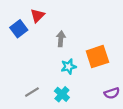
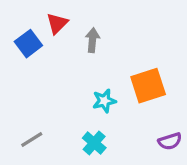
gray arrow: (61, 39) -> (92, 40), moved
gray line: (32, 92) -> (32, 140), moved

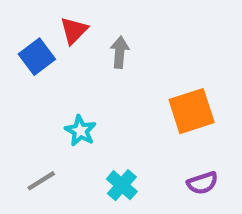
cyan star: (104, 101) -> (80, 131), moved, turned -30
purple semicircle: (170, 141) -> (202, 183), moved

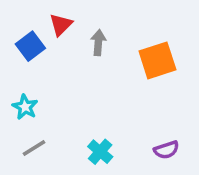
orange square: (192, 111) -> (157, 60), moved
cyan star: (80, 131) -> (25, 107), moved

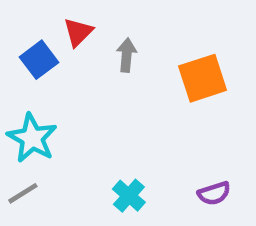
cyan star: (25, 107) -> (32, 138), size x1.5
gray line: (34, 148) -> (23, 193), moved

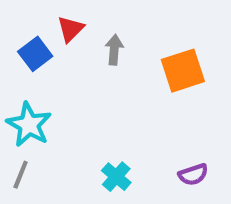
gray line: (23, 193) -> (21, 175), turned -36

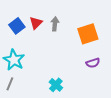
red triangle: (71, 29) -> (36, 23), moved
purple semicircle: (193, 175) -> (93, 63), moved

